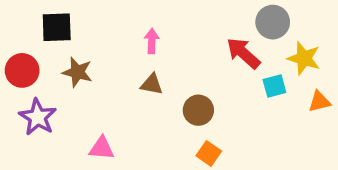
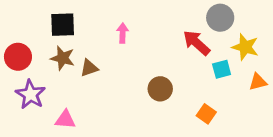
black square: (57, 27) -> (63, 25), moved
brown triangle: (152, 84) -> (89, 68), moved, turned -30
pink triangle: (102, 148) -> (65, 120), moved
orange square: (209, 153) -> (206, 114), moved

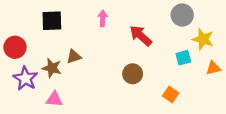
pink arrow: (123, 33) -> (103, 18), moved
red arrow: (196, 43) -> (141, 36), moved
brown star: (63, 58) -> (52, 68), moved

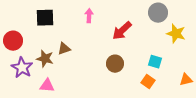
red arrow: (141, 36) -> (122, 31), turned -85
cyan square: (183, 58) -> (155, 62), moved, turned 32
orange triangle: (213, 68) -> (186, 80), moved

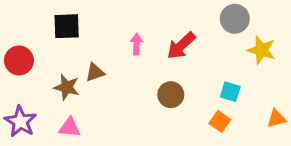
pink arrow: (89, 16) -> (137, 44), moved
purple star: (22, 68) -> (20, 121), moved

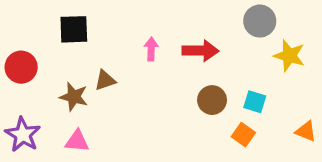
red arrow: (181, 46) -> (201, 51), turned -136
brown circle: (171, 95) -> (212, 100), moved
orange triangle: (276, 118) -> (306, 131), turned 36

